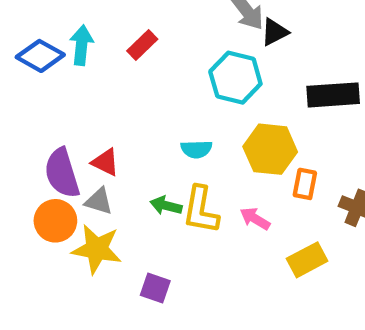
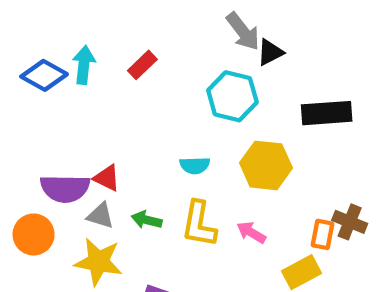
purple semicircle: (62, 173) -> (65, 188), turned -72
orange rectangle: (305, 184) -> (322, 234), moved
green arrow: (166, 206) -> (147, 220), moved
orange circle: (55, 221) -> (34, 234), moved

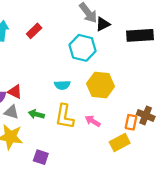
black rectangle: (327, 113) -> (140, 35), moved

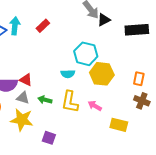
cyan hexagon: (83, 48) -> (86, 54), moved
orange rectangle: (131, 122) -> (139, 79), moved
yellow rectangle: (120, 142) -> (119, 125), turned 42

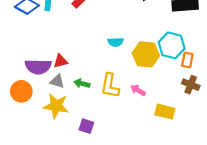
cyan hexagon: (86, 54) -> (172, 45), moved
cyan semicircle: (68, 74) -> (116, 42), moved
red triangle: (26, 80) -> (61, 61), turned -40

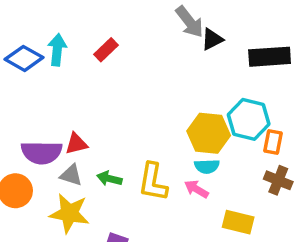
cyan semicircle: (116, 42) -> (207, 166), moved

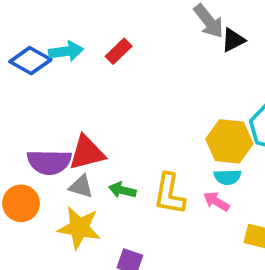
cyan arrow: (57, 50) -> (66, 51), turned 76
red triangle: (76, 144) -> (87, 153), size x1.5

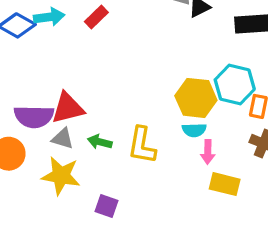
pink arrow: (216, 201) -> (208, 152), moved, turned -120

